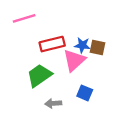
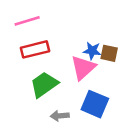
red rectangle: (52, 44) -> (35, 49), moved
blue square: (85, 93) -> (95, 104), size x1.5

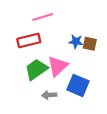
pink line: (27, 21) -> (43, 17), moved
pink triangle: (83, 68) -> (58, 66), moved

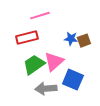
brown square: (90, 44) -> (84, 41), turned -32
gray arrow: (49, 95) -> (46, 89), size x1.5

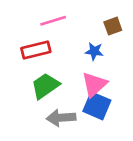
brown square: (84, 41) -> (113, 26), moved
pink triangle: (54, 62) -> (94, 85), moved

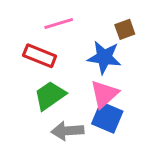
red rectangle: (36, 50) -> (40, 56), turned 36
blue star: (94, 51) -> (104, 57), size x1.6

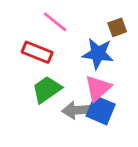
pink line: (59, 23) -> (55, 22), turned 56
gray arrow: (67, 131) -> (77, 110), moved

